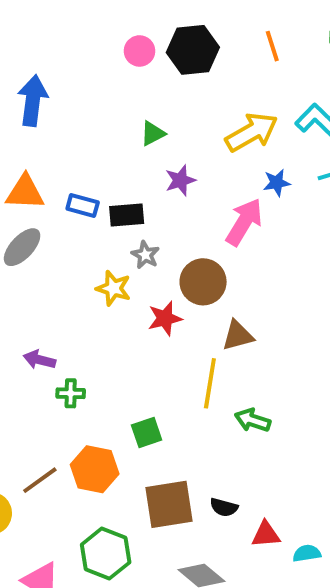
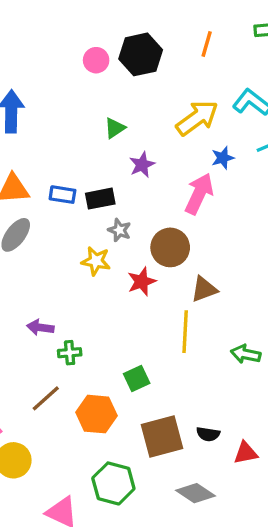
orange line: (272, 46) -> (207, 44), turned 40
green arrow: (253, 420) -> (246, 354), moved
brown line: (40, 480) -> (46, 398), moved

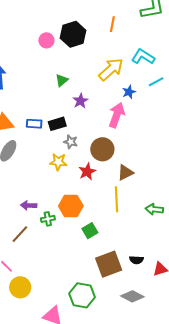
brown line: (46, 398) -> (20, 234), moved
orange hexagon: (96, 414) -> (71, 206), moved

